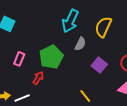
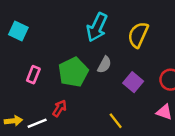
gray semicircle: (80, 44) -> (104, 65), moved
red arrow: (38, 78) -> (60, 108), moved

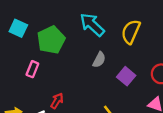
cyan arrow: (97, 27) -> (92, 25), turned 108
green pentagon: (73, 72) -> (51, 40), moved

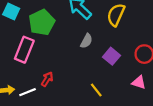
pink rectangle: (32, 69) -> (24, 50), size x1.6

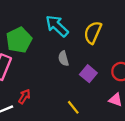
gray semicircle: (86, 41) -> (63, 59), turned 136

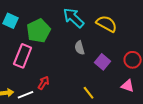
yellow semicircle: (93, 32) -> (107, 24), turned 95

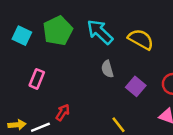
green pentagon: (39, 31) -> (58, 31), moved
pink rectangle: (23, 56) -> (37, 79), size x0.7

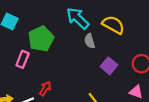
green pentagon: (58, 31) -> (41, 39), moved
gray semicircle: (107, 69) -> (90, 41), moved

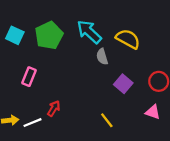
green pentagon: (41, 39) -> (49, 35), moved

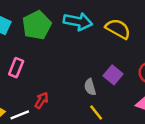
cyan arrow: (89, 32) -> (78, 22), turned 148
gray semicircle: (102, 57) -> (90, 87), moved

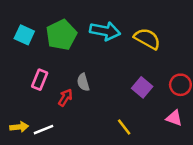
gray semicircle: (90, 87) -> (83, 82), moved
red arrow: (42, 100) -> (65, 98), moved

